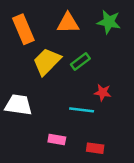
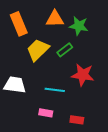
green star: (109, 22) -> (79, 26), moved
red star: (103, 92) -> (83, 75), size x1.6
cyan line: (82, 110) -> (55, 90), moved

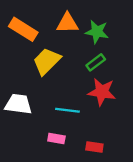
orange rectangle: (19, 24) -> (23, 29), turned -35
green rectangle: (65, 50) -> (96, 62), moved

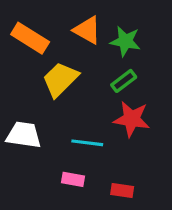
orange triangle: (67, 23) -> (87, 30), turned 30

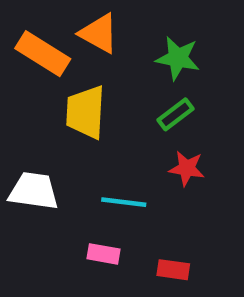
orange triangle: (87, 30) -> (99, 33), moved
yellow trapezoid: (60, 79) -> (85, 112), turned -42
red star: (132, 119) -> (187, 168), size x0.7

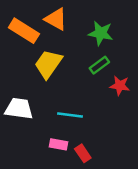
yellow trapezoid: (85, 112) -> (48, 64), turned 32
red star: (187, 168) -> (120, 86), moved
red rectangle: (173, 270) -> (83, 153), moved, turned 48

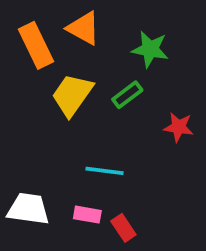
orange rectangle: (24, 31) -> (36, 45), turned 32
green rectangle: (99, 65) -> (127, 95), moved
white trapezoid: (19, 109) -> (28, 209), moved

